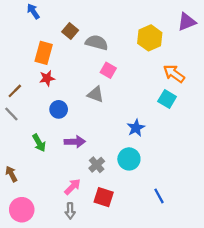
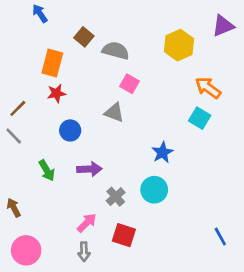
blue line: (159, 196) -> (220, 237), moved

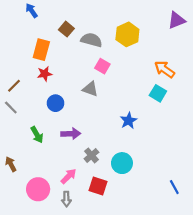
yellow hexagon: (179, 45) -> (127, 34), moved
cyan circle: (154, 190) -> (122, 163), moved
pink circle: (26, 250) -> (38, 189), moved

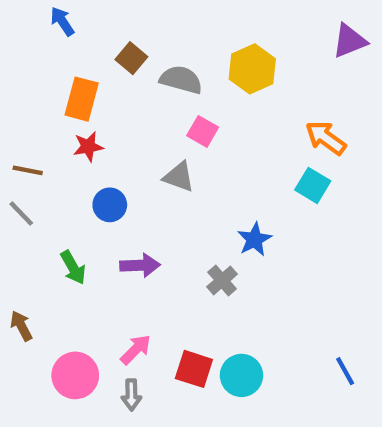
brown line: (14, 86) -> (28, 170), turned 56
gray cross: (91, 155) -> (222, 280), moved
cyan circle: (122, 163) -> (241, 375), moved

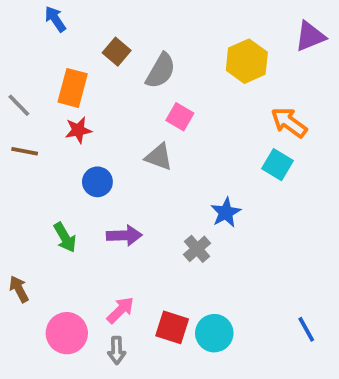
yellow hexagon: (252, 69) -> (247, 61), moved
gray semicircle: (181, 80) -> (161, 71), turned 105
gray line: (21, 214) -> (19, 105), moved

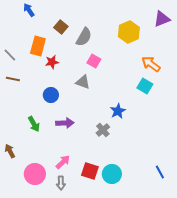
red star: (78, 130) -> (52, 62), moved

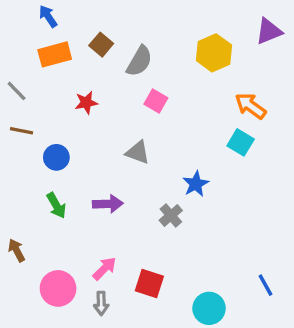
orange rectangle: (38, 46) -> (55, 54), moved, turned 60
gray triangle: (83, 82) -> (138, 152), moved
blue circle: (51, 95) -> (56, 157), moved
cyan circle: (112, 174) -> (209, 308), moved

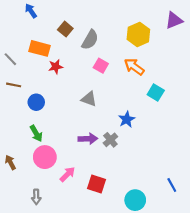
orange rectangle: (55, 54) -> (39, 48), moved, turned 30
orange arrow: (251, 106) -> (134, 67), moved
purple arrow: (108, 204) -> (88, 139), moved
pink circle: (58, 288) -> (45, 157), moved
gray arrow: (101, 303) -> (36, 197), moved

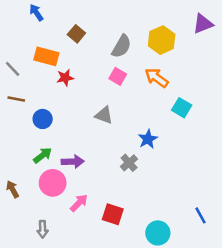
gray semicircle: (90, 40) -> (121, 46), moved
green arrow: (36, 133) -> (43, 155), turned -98
purple arrow: (88, 139) -> (73, 162), moved

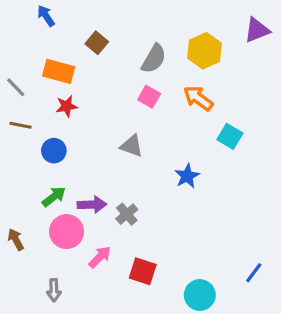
red star: (65, 78) -> (67, 106), moved
gray cross: (129, 163) -> (127, 214), moved
blue line: (200, 215) -> (254, 273), turned 66

